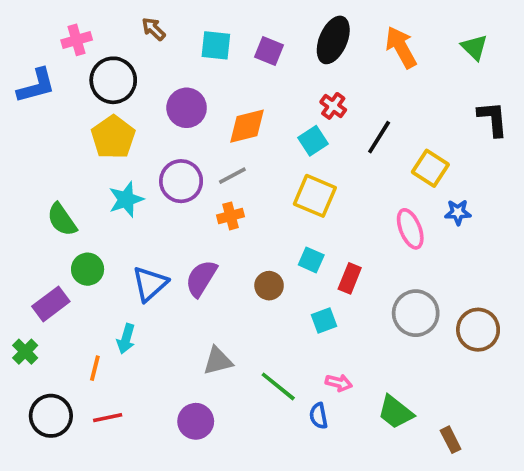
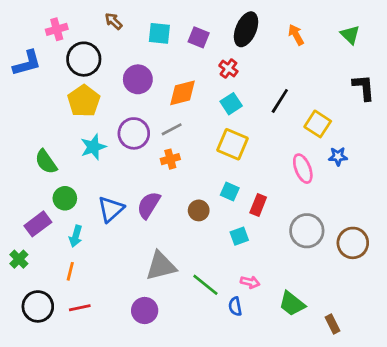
orange arrow: (401, 47) -> (296, 35), size x0.7
red cross: (333, 106) -> (228, 69), moved
cyan arrow: (126, 339) -> (76, 236), moved
gray triangle: (218, 361) -> (161, 266), size x1.4

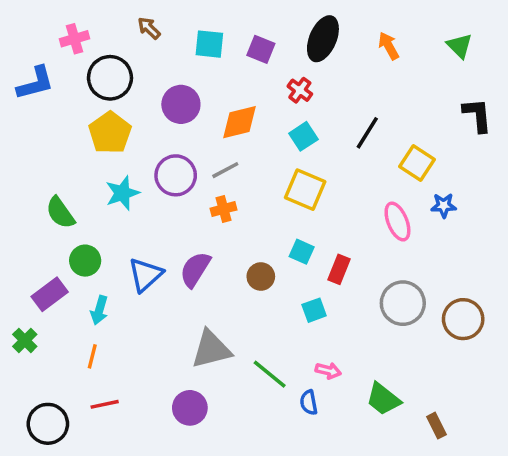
black circle: (38, 306) -> (48, 424), moved

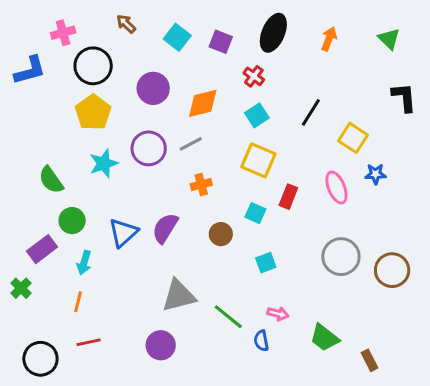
cyan square: (209, 44) -> (177, 37), turned 32
orange arrow: (389, 46) -> (329, 39), turned 50
orange cross: (224, 209) -> (201, 184), moved
red rectangle: (339, 269) -> (288, 197), moved

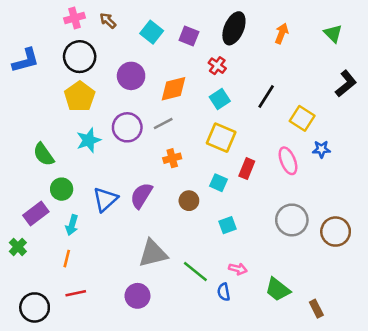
pink cross: (63, 33) -> (74, 18), moved
black L-shape: (404, 97) -> (346, 84), turned 56

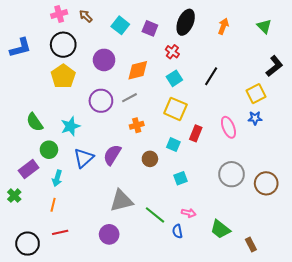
yellow square: (302, 118) -> (256, 94), moved, turned 30
cyan star: (89, 140) -> (70, 126), moved

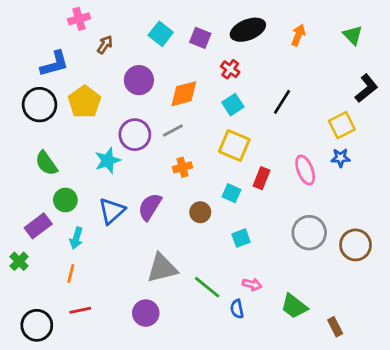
brown arrow: (86, 16) -> (105, 45), moved, turned 80
black ellipse: (186, 22) -> (248, 30), turned 45
black circle: (63, 45) -> (40, 105), moved
blue L-shape: (20, 48) -> (54, 64), moved
cyan star: (70, 126) -> (108, 160), moved

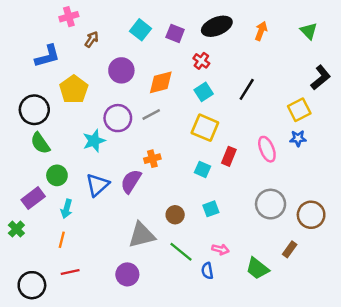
black circle: (40, 105) -> (34, 110), moved
orange cross: (183, 167) -> (152, 159), moved
brown circle: (200, 212) -> (175, 215), moved
brown rectangle: (335, 327) -> (290, 249), moved, turned 63

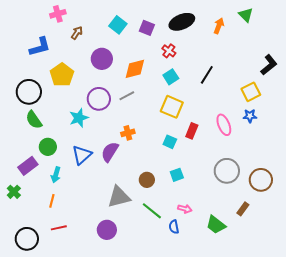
green triangle: (309, 31) -> (246, 15), moved

